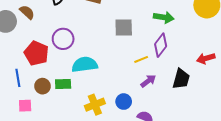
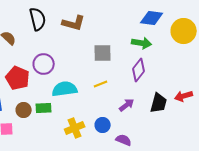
red arrow: (206, 58) -> (184, 96), moved
yellow line: (141, 59) -> (101, 84), moved

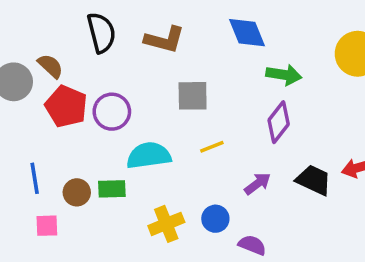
blue diamond: (152, 18) -> (247, 33), moved, turned 60
gray square: (103, 53) -> (193, 96), moved
red pentagon: (18, 78) -> (66, 106), moved
black trapezoid: (159, 103) -> (314, 180), turned -80

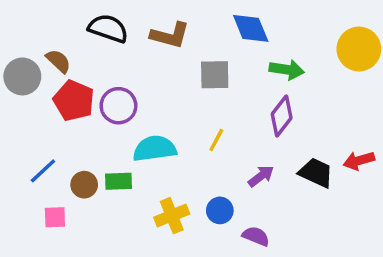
black semicircle: (101, 33) -> (108, 28), turned -57
gray square: (193, 96) -> (215, 75), moved
yellow line: (212, 147) -> (216, 140), turned -40
blue line: (35, 178) -> (43, 171), turned 56

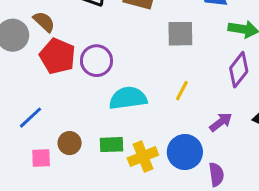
green rectangle: (118, 181) -> (111, 145), moved
brown circle: (84, 185) -> (70, 143), moved
blue circle: (220, 210) -> (185, 152), size x1.5
purple semicircle: (256, 236) -> (216, 174), turned 60

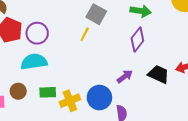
gray square: (180, 34) -> (96, 14), turned 30
yellow line: (182, 91) -> (85, 34), moved
cyan semicircle: (128, 98) -> (34, 62), moved

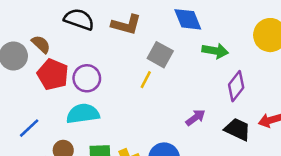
purple diamond: (137, 40) -> (236, 86), moved
purple arrow: (125, 76) -> (196, 118), moved

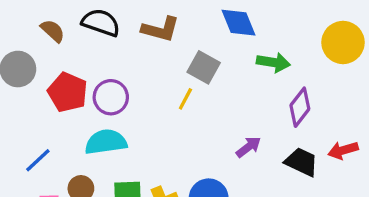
brown semicircle: (41, 44) -> (53, 31), moved

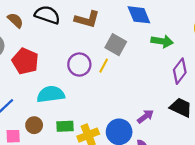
purple circle: (111, 97) -> (79, 65), moved
purple arrow: (248, 147) -> (146, 116), moved

